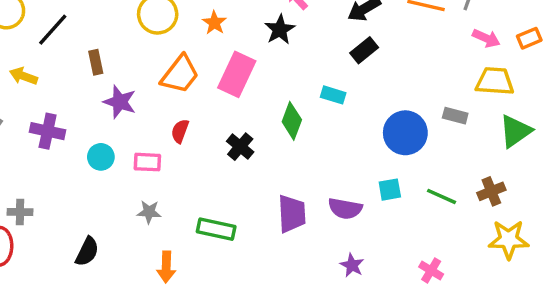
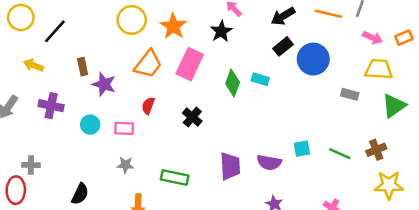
orange star: (214, 23) -> (173, 26), size x1.5
brown rectangle: (96, 62) -> (83, 67), moved
green diamond: (292, 121) -> (233, 83), moved
blue circle: (405, 133) -> (313, 59), moved

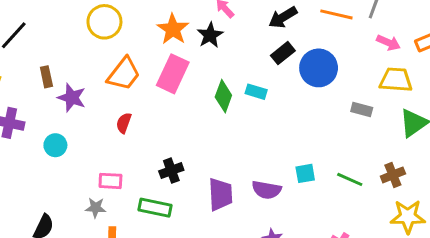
orange star: (173, 26) -> (173, 29), moved
black cross: (192, 117) -> (171, 171), moved, turned 30
pink rectangle: (124, 128) -> (110, 181), moved
gray star: (125, 165) -> (96, 208), moved

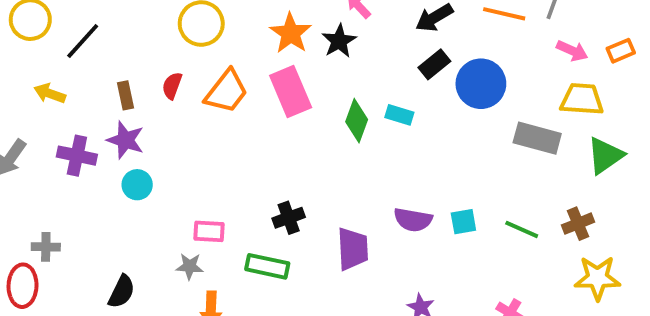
pink rectangle: (173, 74) -> (291, 91), turned -48
purple star: (72, 98) -> (125, 140), moved
gray rectangle: (362, 110) -> (537, 138), size x1.6
red semicircle: (124, 123) -> (172, 86), moved
purple semicircle: (267, 190) -> (413, 220), moved

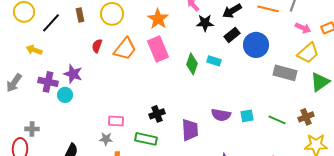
black star: (339, 41) -> (205, 23), moved, turned 30
brown rectangle: (125, 95) -> (80, 15), moved
yellow trapezoid: (582, 99) -> (308, 53), turned 135
cyan circle: (137, 185) -> (65, 95), moved

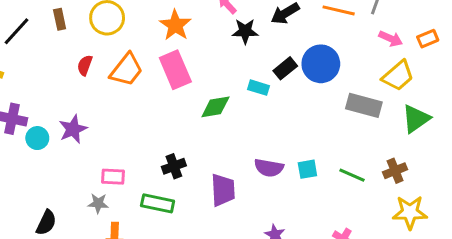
black rectangle: (232, 35) -> (285, 68), moved
green diamond: (192, 64) -> (215, 107), moved, turned 60
purple star: (73, 74) -> (73, 129), moved, turned 30

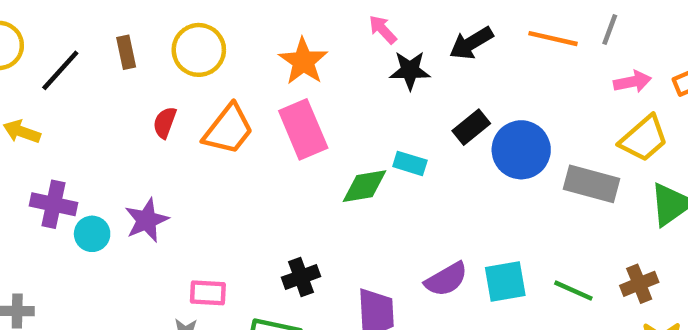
pink arrow: (391, 39) -> (632, 82), turned -35
blue circle: (321, 64) -> (521, 150), moved
cyan rectangle: (258, 88) -> (410, 163), moved
purple semicircle: (269, 168) -> (446, 279), turned -40
cyan square: (307, 169) -> (505, 282), size x1.4

